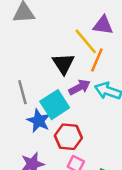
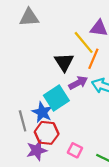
gray line: (22, 92) -> (23, 121), moved
red hexagon: (68, 137) -> (47, 133), moved

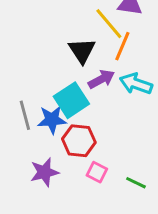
blue star: (42, 112) -> (52, 120), turned -30
gray line: (23, 121) -> (25, 115), moved
red hexagon: (47, 133) -> (79, 141), moved

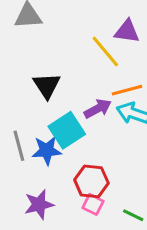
orange line: (122, 46) -> (127, 90), moved, turned 52
black triangle: (82, 51) -> (47, 86), moved
red hexagon: (79, 141) -> (91, 181), moved

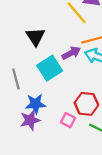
blue star: (47, 150) -> (35, 104), moved
red hexagon: (91, 181) -> (86, 104), moved

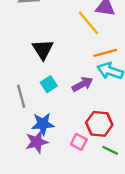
purple arrow: (71, 53) -> (82, 84), moved
cyan square: (50, 68) -> (49, 84), moved, size x0.6

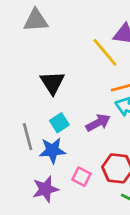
blue star: (43, 124) -> (52, 150), moved
pink square: (79, 142) -> (81, 177), moved

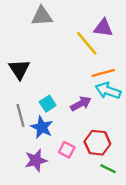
gray triangle: (36, 20) -> (42, 16), moved
black triangle: (52, 83) -> (19, 69), moved
blue star: (52, 150) -> (42, 127), turned 30

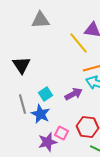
purple star: (36, 160) -> (48, 142), moved

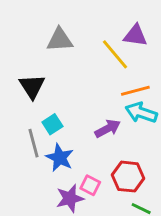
gray triangle: (41, 20) -> (60, 40), moved
cyan square: (46, 94) -> (52, 124), moved

